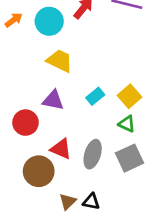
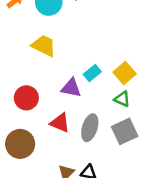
yellow trapezoid: (60, 61) -> (44, 46), moved
purple triangle: (53, 100) -> (71, 88), moved
brown circle: (39, 171) -> (20, 144), moved

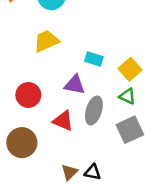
yellow trapezoid: (44, 46) -> (46, 41), turned -50
cyan rectangle: (92, 73) -> (94, 59), moved, turned 56
gray ellipse: (90, 128) -> (94, 110), moved

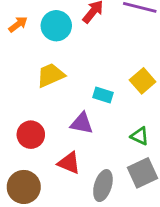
yellow square: (130, 69) -> (143, 81), moved
gray ellipse: (94, 110) -> (103, 186), moved

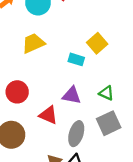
yellow square: (143, 81) -> (97, 43), moved
purple triangle: (82, 123) -> (72, 95), moved

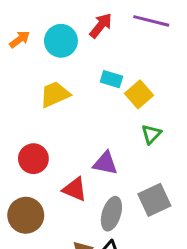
cyan rectangle: (76, 59) -> (111, 79), moved
green triangle: (106, 93) -> (151, 134), moved, turned 49

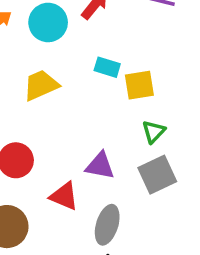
yellow square: (139, 94) -> (139, 85), turned 32
gray square: (154, 200) -> (157, 175), moved

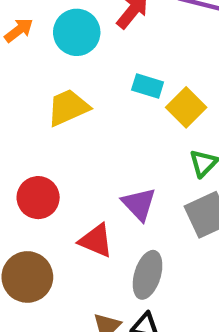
yellow square: (139, 85) -> (186, 107), turned -36
purple triangle: (100, 166) -> (139, 204), turned 36

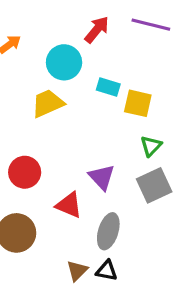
cyan circle: (77, 32) -> (64, 62), moved
yellow square: (186, 107) -> (138, 103), turned -32

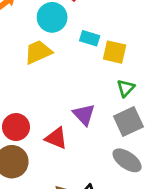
red circle: (25, 172) -> (16, 127), moved
gray ellipse: (108, 231) -> (127, 160), moved, turned -72

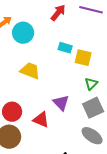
cyan circle: (52, 17) -> (23, 33), moved
yellow trapezoid: (38, 52) -> (30, 71), moved, turned 45

